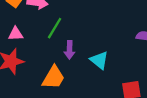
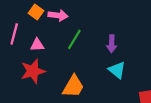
purple arrow: (70, 50) -> (112, 44), moved

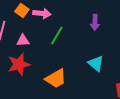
purple arrow: (112, 44) -> (95, 22), moved
orange trapezoid: (73, 86) -> (56, 78), turned 30

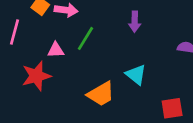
pink triangle: (23, 40) -> (56, 50), moved
orange trapezoid: (56, 78) -> (101, 94), moved

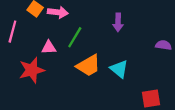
orange trapezoid: (101, 94) -> (88, 66), moved

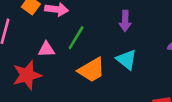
cyan triangle: (119, 69) -> (126, 60), moved

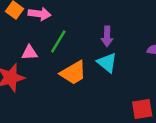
purple arrow: (125, 21) -> (107, 36), moved

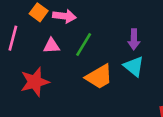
pink triangle: (30, 53) -> (51, 46), moved

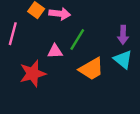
pink triangle: (51, 46) -> (55, 51), moved

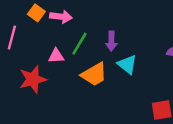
purple arrow: (123, 35) -> (111, 41), moved

